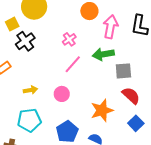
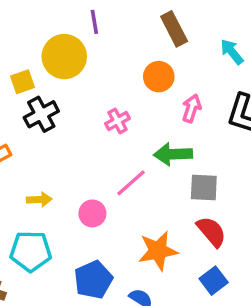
pink arrow: (111, 27) -> (192, 108), size x0.7
pink line: (73, 64) -> (131, 183), moved

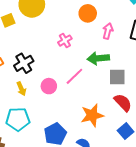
black cross: (41, 114) -> (24, 63), moved
yellow arrow: (39, 200) -> (21, 89), turned 72
pink circle: (92, 213) -> (49, 86), moved

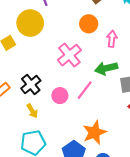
pink cross: (65, 41) -> (69, 55), size x1.6
pink circle: (49, 86) -> (60, 96), moved
orange star: (92, 115) -> (94, 132), moved

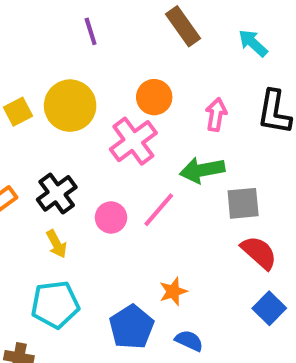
yellow circle: (30, 23) -> (70, 106), moved
orange circle: (89, 24) -> (154, 97), moved
orange star: (94, 132) -> (173, 291), size x0.6

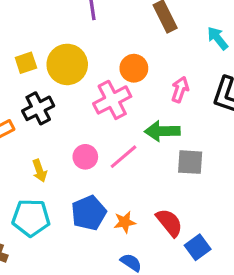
black cross: (57, 193) -> (38, 108), moved
red semicircle: (259, 253) -> (169, 223), moved
blue pentagon: (131, 327) -> (89, 213), moved

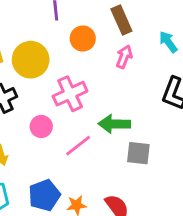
orange circle: (134, 68) -> (83, 38), moved
pink arrow: (180, 89) -> (124, 57), moved
pink circle: (85, 157) -> (41, 126), moved

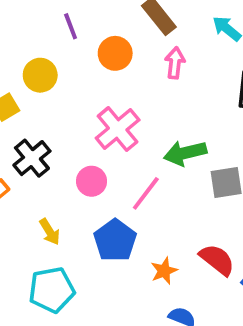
yellow circle: (31, 60) -> (40, 75), moved, size x0.7
blue pentagon: (44, 195) -> (115, 240), moved

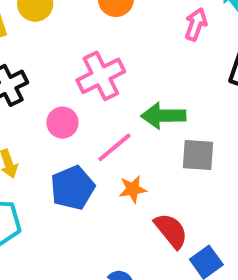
pink arrow: (175, 63) -> (196, 24), moved
orange star: (164, 271) -> (133, 189), moved

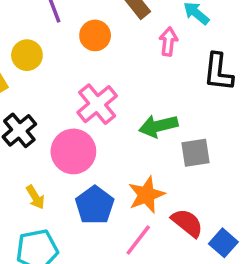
pink circle: (62, 123) -> (73, 151), size x1.6
pink line: (114, 147) -> (138, 240), moved
orange star: (133, 189) -> (146, 195), size x1.5

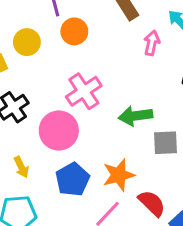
orange circle: (95, 35) -> (74, 31), moved

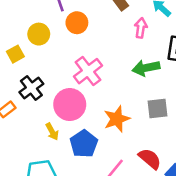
green arrow: (135, 116) -> (146, 68), moved
yellow arrow: (21, 167) -> (52, 132), moved
orange star: (119, 175) -> (117, 119), moved

